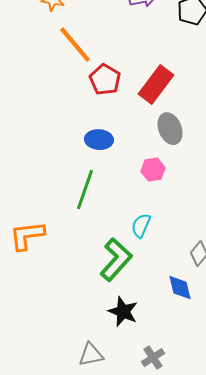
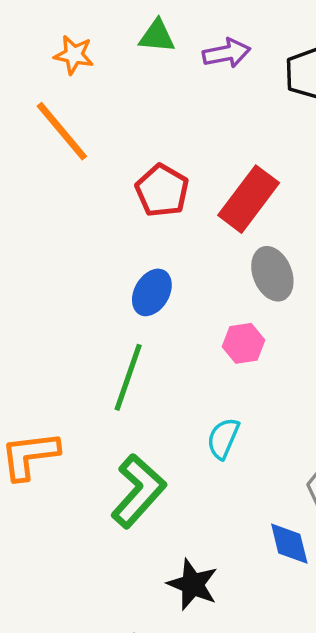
orange line: (75, 45) -> (62, 131), moved
blue ellipse: (99, 140) -> (152, 292), turned -64
green L-shape: (116, 260) -> (138, 491), moved

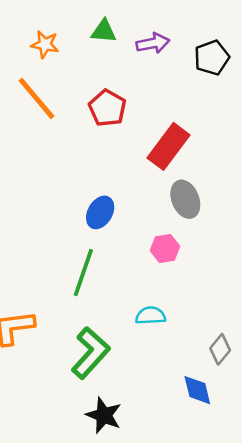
red pentagon: (162, 191) -> (107, 108), moved
cyan semicircle: (223, 438) -> (151, 316), turned 64
black star: (193, 584) -> (104, 415), moved

